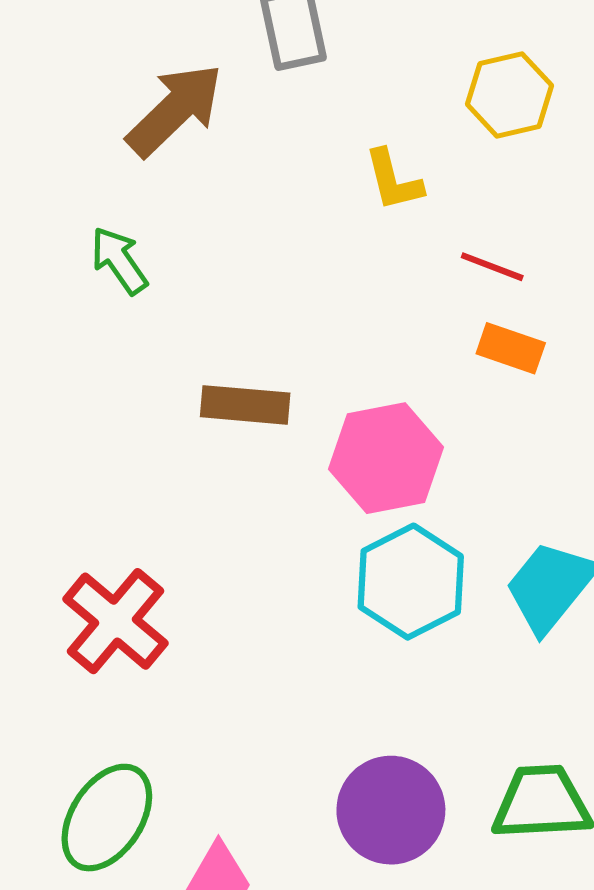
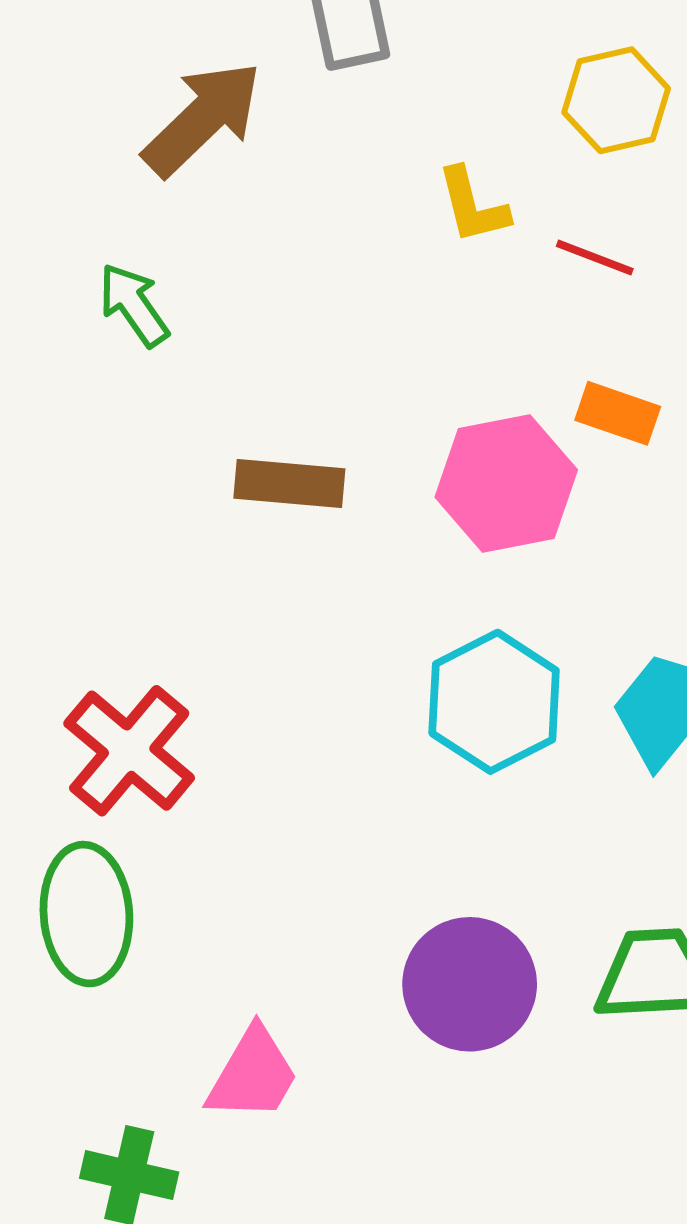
red line: (492, 267) -> (595, 258), moved
pink hexagon: (386, 458) -> (506, 484), moved
green ellipse: (107, 818) -> (86, 914), moved, turned -37

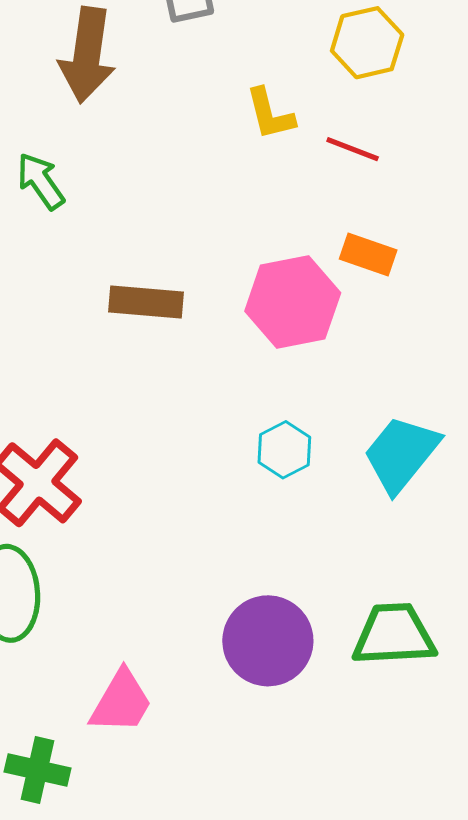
brown arrow: (202, 119) -> (87, 55), turned 142
cyan hexagon: (494, 702) -> (284, 450), size x0.6

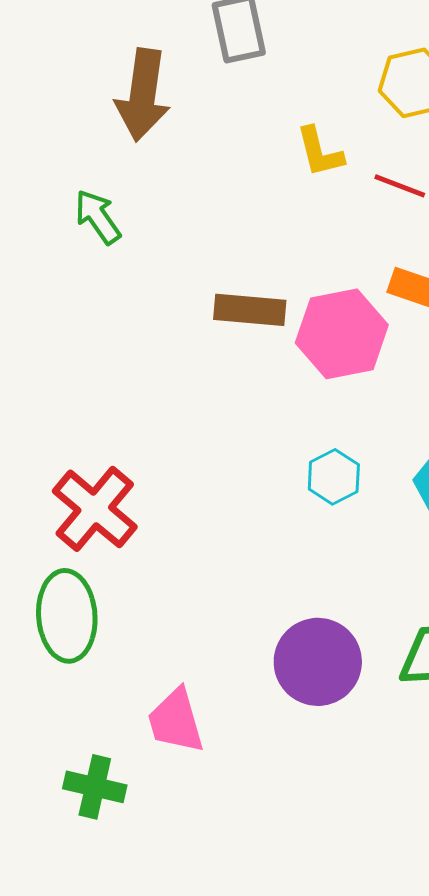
brown rectangle: (146, 302) -> (250, 310), moved
pink trapezoid: (121, 702) -> (176, 721), turned 134

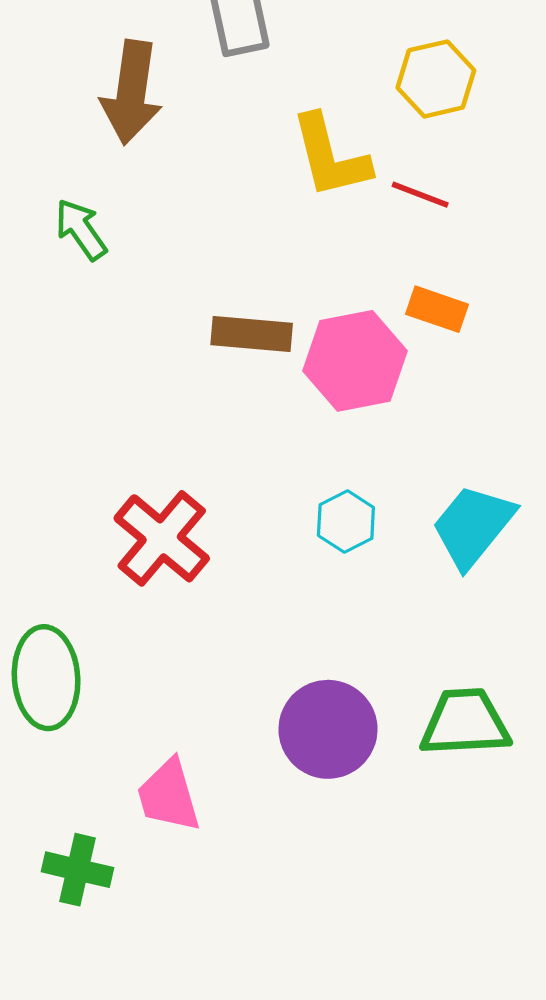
yellow L-shape: (320, 152) -> (330, 156), size x1.5
red cross: (95, 509) -> (162, 538), moved

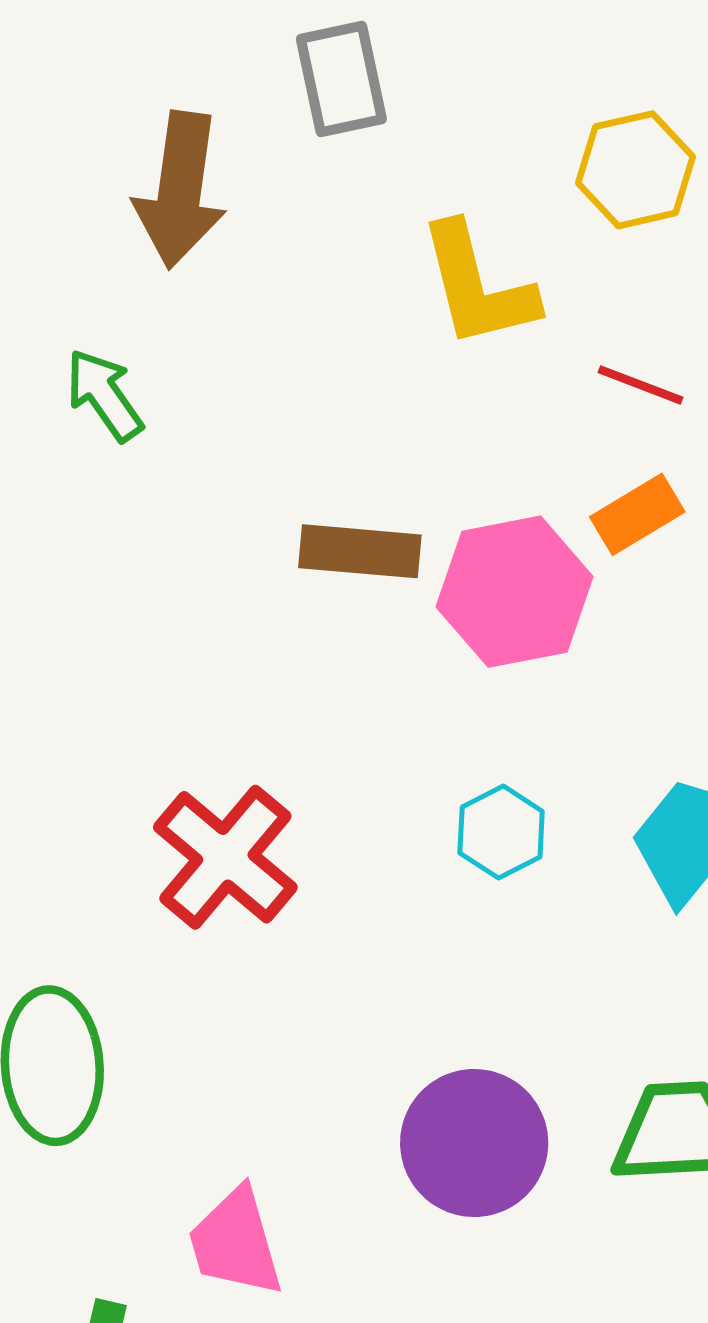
red line: (420, 195) -> (641, 385), moved
orange rectangle: (437, 309) -> (637, 514), turned -50

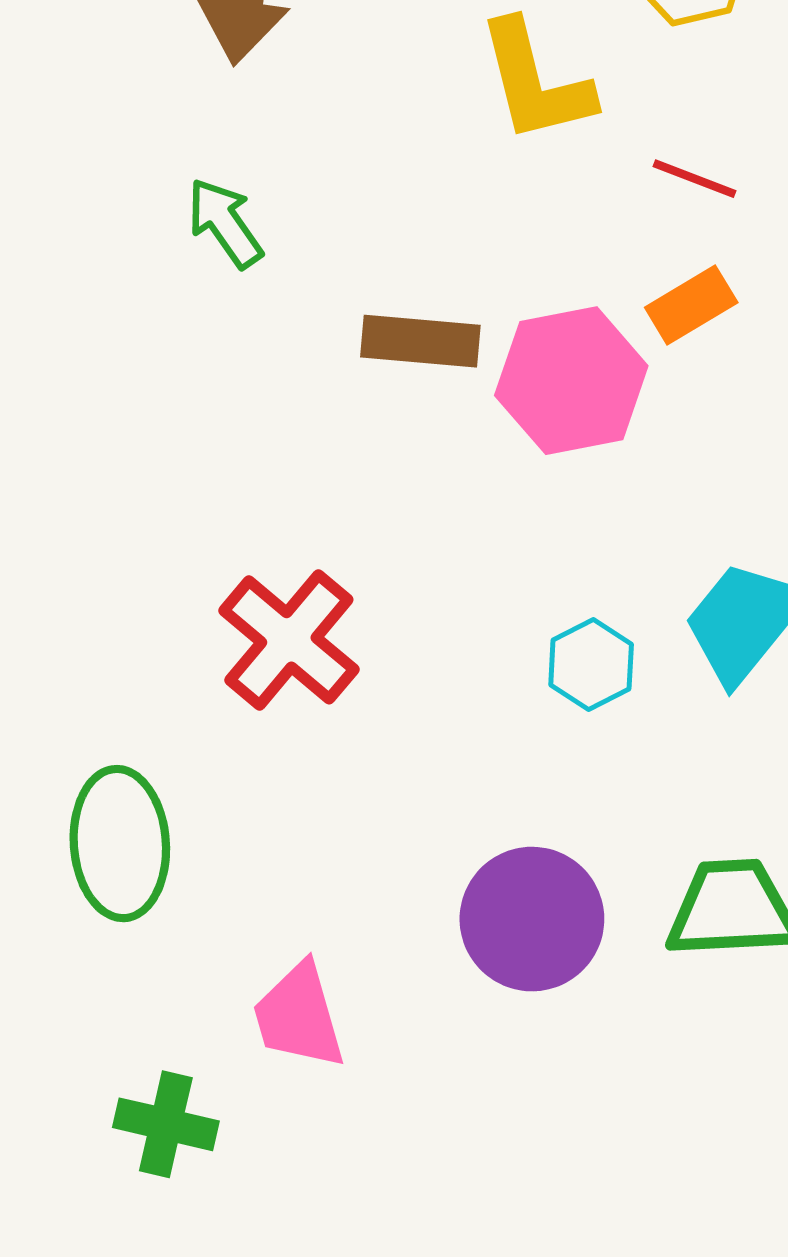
green arrow: (104, 395) -> (225, 223), moved
cyan hexagon: (501, 832) -> (591, 665), moved

